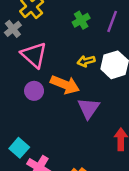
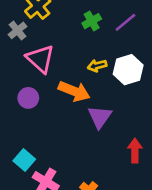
purple line: (112, 21) -> (125, 22), turned 30
purple circle: (34, 91) -> (28, 98), moved

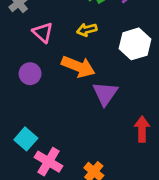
pink triangle: (40, 59) -> (43, 33), size x0.7
yellow arrow: (97, 66) -> (87, 30), moved

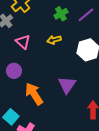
orange arrow: (78, 67) -> (34, 94), moved, turned -145

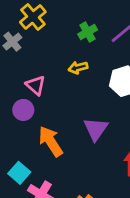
pink triangle: (23, 42) -> (36, 85), moved

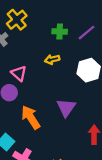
green cross: (88, 32) -> (60, 32), turned 32

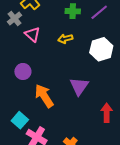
pink triangle: (19, 73) -> (32, 34), moved

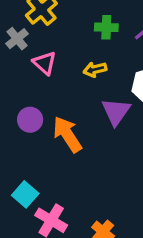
purple triangle: (79, 86) -> (116, 112), moved
orange arrow: (44, 96) -> (67, 134), moved

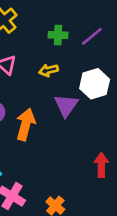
orange arrow: (67, 134) -> (26, 124), turned 48

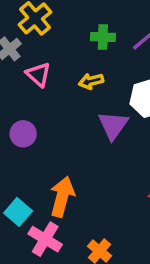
orange arrow: (26, 124) -> (62, 197), moved

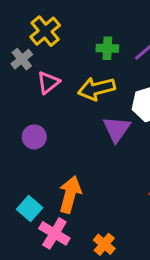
pink triangle: (38, 74) -> (48, 82), turned 40
yellow arrow: (91, 81) -> (96, 89), size x1.6

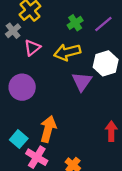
green cross: (107, 48) -> (75, 23), turned -35
purple circle: (34, 137) -> (22, 87), size x1.5

